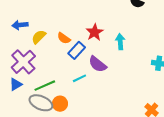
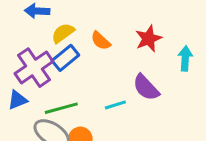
blue rectangle: (77, 50) -> (65, 58), moved

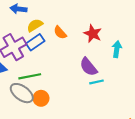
red star: (148, 39) -> (93, 34), turned -30
cyan line: (115, 105) -> (97, 82), moved

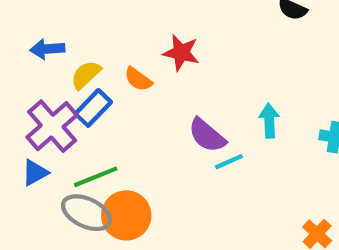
red star: (93, 34) -> (181, 53), moved
cyan arrow: (117, 49) -> (269, 121), moved
orange circle: (41, 98) -> (126, 215), size x1.5

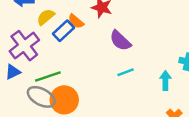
blue rectangle: (93, 108) -> (63, 31), moved
cyan arrow: (269, 121) -> (165, 81), moved
purple semicircle: (207, 135) -> (120, 41), moved

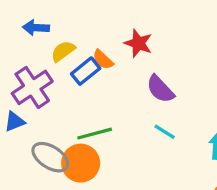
cyan line: (126, 72) -> (165, 132), turned 49
green line: (48, 76) -> (95, 134), moved

